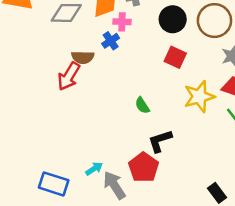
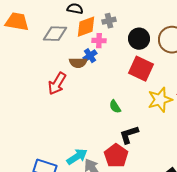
brown semicircle: (83, 57) -> (78, 63), moved
red square: (175, 57) -> (141, 69), size x1.4
cyan arrow: (94, 169) -> (77, 157), size x1.5

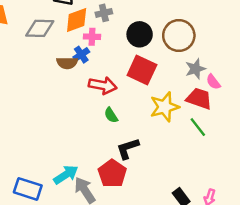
red arrow: (57, 84) -> (103, 85), moved, turned -110

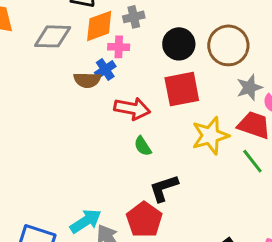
red square: (142, 70) -> (182, 89), turned -36

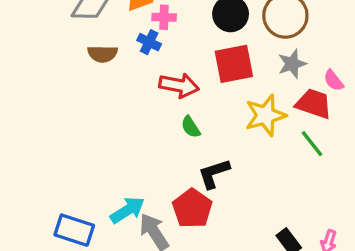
blue cross: (105, 69) -> (149, 42), turned -30
brown semicircle: (87, 80) -> (103, 54), moved
gray star: (249, 88) -> (292, 64), moved

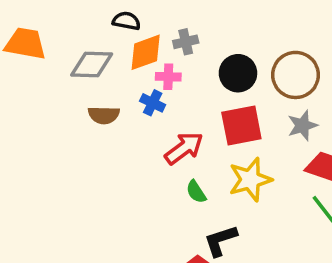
red arrow: (179, 85) -> (184, 148), turned -48
yellow star: (265, 115) -> (250, 180), moved

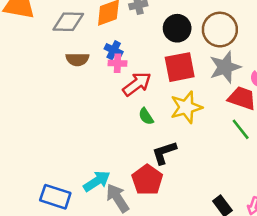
pink cross: (168, 77) -> (117, 63), moved
gray star: (302, 126) -> (225, 67), size x1.4

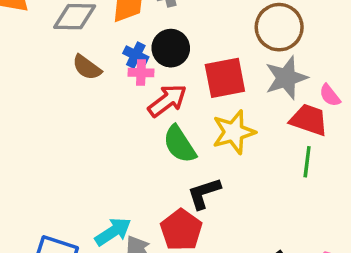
black circle: (177, 28) -> (171, 48), moved
brown semicircle: (77, 59) -> (87, 67), turned 35
green semicircle: (146, 116) -> (179, 144), size x1.6
green line: (241, 129) -> (307, 162), turned 45

